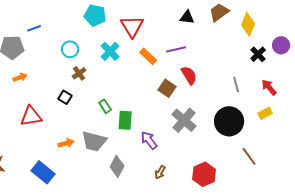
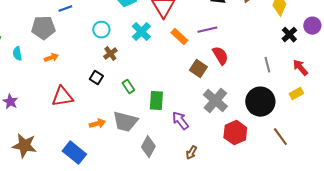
green rectangle: (105, 106) -> (128, 87), moved
red hexagon: (204, 174) -> (235, 133), moved

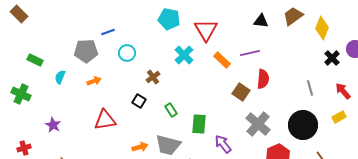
cyan circle: (101, 30) -> (127, 53), moved
cyan semicircle: (17, 54) -> (60, 77), turned 32
red semicircle: (220, 56) -> (263, 79), turned 36

